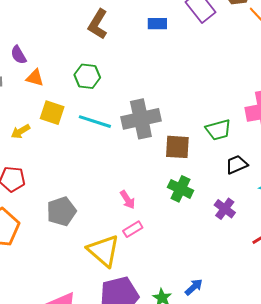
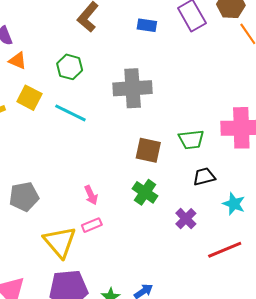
gray cross: (141, 119) -> (133, 88), moved

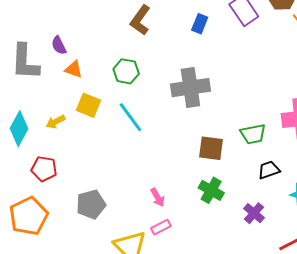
blue rectangle: (147, 25) -> (200, 24), turned -72
cyan line: (70, 113) -> (130, 117), turned 32

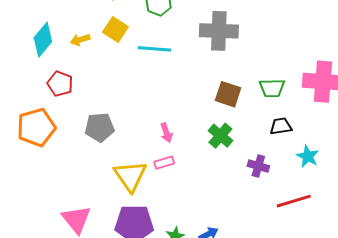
cyan line: (130, 117) -> (155, 49), turned -60
purple cross: (254, 213) -> (258, 166), turned -35

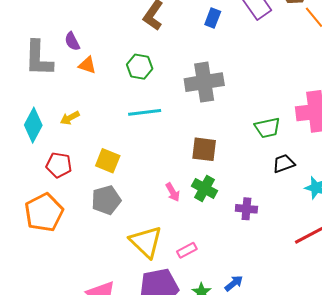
yellow square: (115, 29) -> (108, 161), moved
brown square: (228, 94) -> (204, 149), moved
green cross: (220, 136) -> (204, 188), moved
pink rectangle: (164, 163) -> (187, 250), moved
purple cross: (258, 166) -> (246, 209), moved

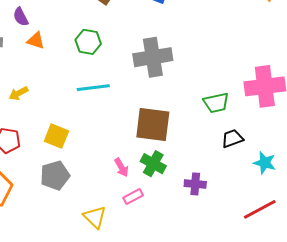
brown square: (204, 149) -> (153, 125), size x1.4
yellow triangle: (146, 242) -> (95, 217), size x0.7
pink rectangle: (187, 250) -> (133, 197), moved

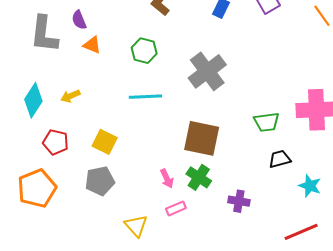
gray cross: (153, 57) -> (207, 71), turned -33

